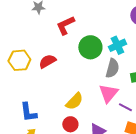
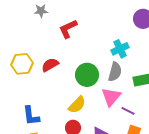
green circle: (90, 47) -> (87, 75), moved

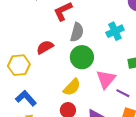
yellow hexagon: (22, 64) -> (19, 65), moved
gray semicircle: (115, 72) -> (77, 32), moved
blue L-shape: (31, 116) -> (26, 98), turned 145

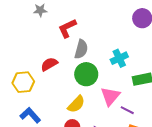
cyan cross: (115, 31) -> (119, 58), moved

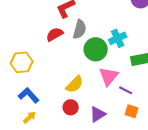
red semicircle: (49, 64) -> (55, 34), moved
green circle: (86, 74) -> (96, 49), moved

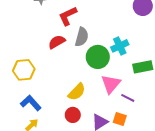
orange square: (132, 111) -> (120, 119), moved

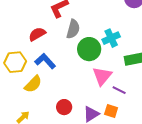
red semicircle: (57, 42) -> (37, 34), moved
yellow semicircle: (77, 92) -> (33, 84), moved
blue L-shape: (31, 103) -> (45, 61), moved

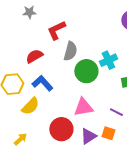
pink triangle: (102, 76) -> (83, 107), moved, turned 40
red circle: (64, 107) -> (61, 129), size x1.5

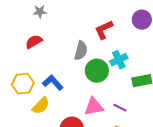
red L-shape: (56, 30) -> (104, 30), moved
red semicircle: (34, 56) -> (34, 42), moved
purple line: (116, 112) -> (120, 108), moved

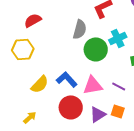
blue L-shape: (53, 83) -> (67, 79), moved
yellow hexagon: (23, 84) -> (23, 49), moved

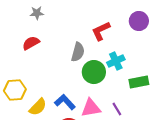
yellow hexagon: (23, 49) -> (15, 90), moved
purple line: (119, 86) -> (117, 109), turned 32

